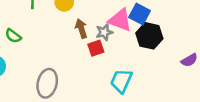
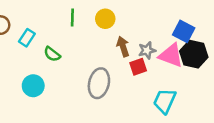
pink triangle: (120, 20) -> (171, 55), moved
gray ellipse: (47, 83) -> (99, 83), moved

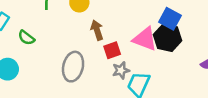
blue square: (184, 31) -> (170, 19), moved
gray star: (147, 50) -> (121, 70), moved

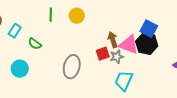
brown arrow: (97, 30) -> (113, 40), moved
gray star: (121, 70) -> (117, 57), moved

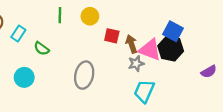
red square: (103, 54) -> (112, 36), moved, turned 32

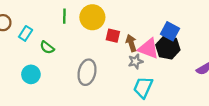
yellow circle: (90, 16) -> (92, 17), size x1.5

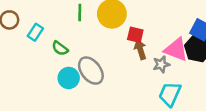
brown arrow: (131, 43) -> (140, 50), moved
gray ellipse: (87, 72) -> (91, 71), moved, turned -50
cyan circle: (31, 74) -> (69, 78), moved

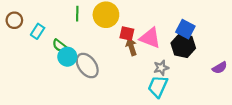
pink triangle: (176, 50) -> (150, 38), moved
gray star: (161, 64) -> (161, 68), moved
cyan circle: (69, 78) -> (67, 57), moved

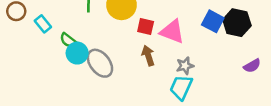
cyan rectangle: (38, 31) -> (43, 24), turned -72
black hexagon: (183, 46) -> (237, 23), moved
brown arrow: (131, 47) -> (148, 56), moved

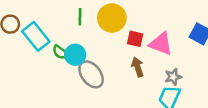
cyan rectangle: (43, 24) -> (36, 36), size x1.6
cyan circle: (77, 53) -> (75, 55), moved

